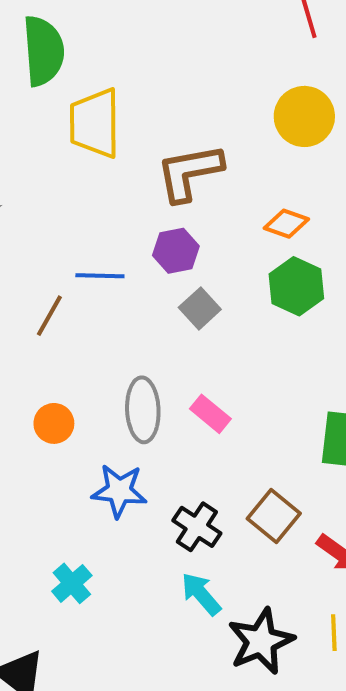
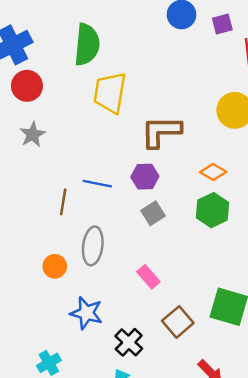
brown line: (49, 316) -> (63, 202), turned -30
gray ellipse: (143, 410) -> (93, 246), moved
brown square: (274, 516) -> (178, 322), moved

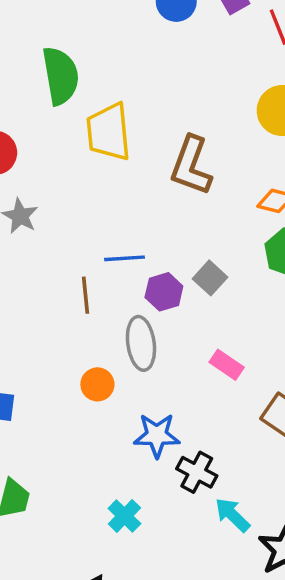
brown L-shape: (161, 132) -> (191, 166), turned -54
purple hexagon: (145, 177) -> (164, 292), moved
black cross: (129, 342) -> (197, 472), moved

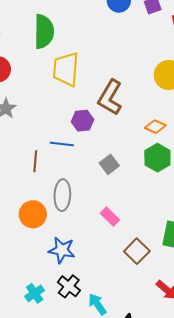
purple hexagon: (164, 292) -> (82, 121), moved
orange circle: (97, 384) -> (33, 214), size x1.4
black cross: (197, 472) -> (69, 286), moved

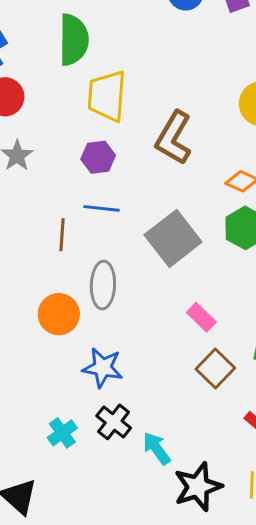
purple hexagon: (82, 121) -> (98, 157), moved
gray square: (109, 164) -> (173, 238), size x1.8
pink rectangle: (110, 216) -> (201, 317), moved

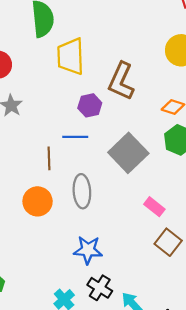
purple hexagon: (98, 157) -> (90, 105), moved
orange circle: (59, 314) -> (38, 201), moved

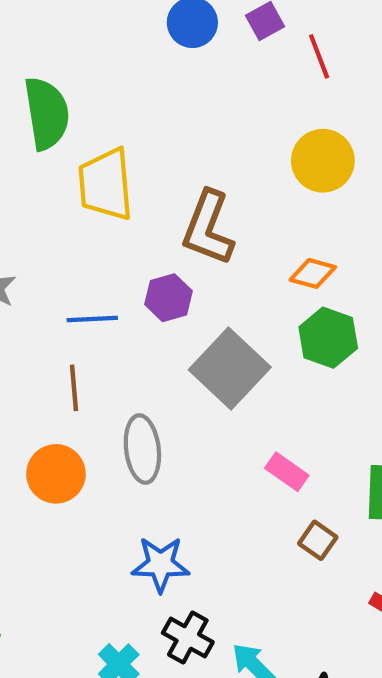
purple hexagon: (90, 105) -> (168, 298), moved
blue line: (75, 137) -> (92, 319), moved
brown square: (168, 242) -> (318, 540), size x0.7

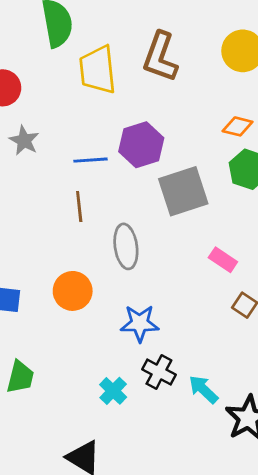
brown L-shape: (208, 228) -> (160, 57), moved
purple hexagon: (168, 298) -> (141, 145), size x1.4
gray square: (230, 368) -> (183, 191), turned 30
orange circle: (56, 474) -> (73, 291), moved

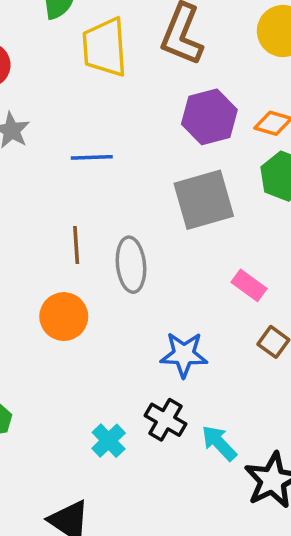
purple hexagon: (141, 145) -> (209, 117), moved
brown line: (79, 206) -> (76, 245), moved
blue star: (140, 323) -> (184, 355), moved

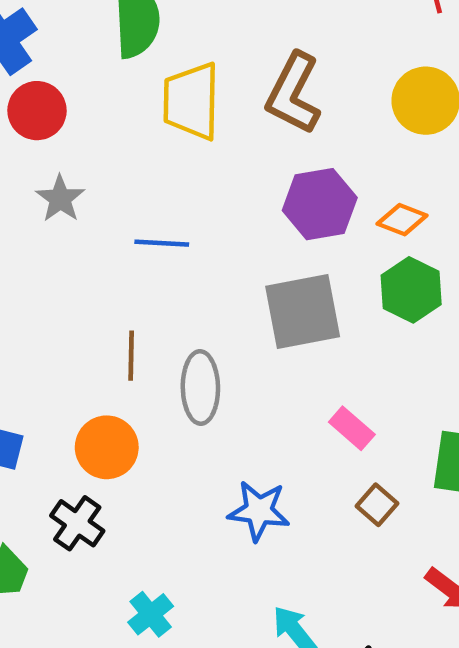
black cross: (166, 420) -> (77, 523), moved

